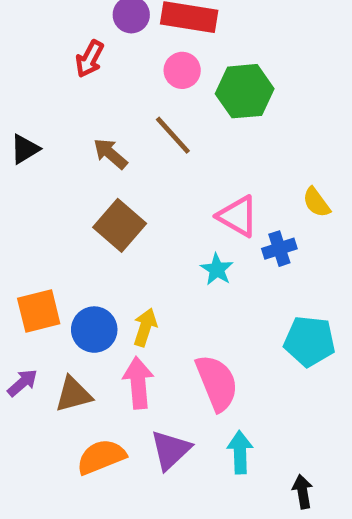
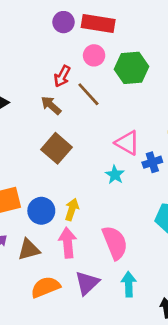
red arrow: (90, 59) -> (62, 76), moved

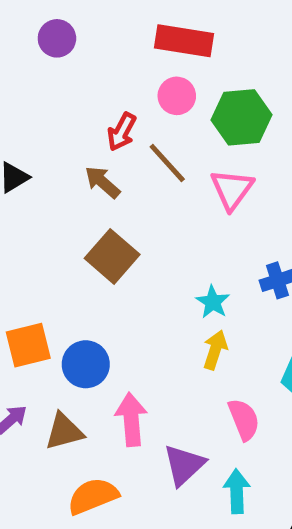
purple circle: (64, 22) -> (57, 38), moved
pink triangle: (127, 143) -> (232, 189), moved, turned 36
yellow arrow: (72, 209) -> (215, 350), moved
pink semicircle: (115, 243) -> (244, 419), moved, size x0.7
purple triangle: (87, 283) -> (184, 465), moved

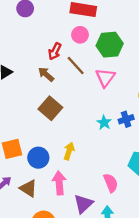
cyan star: (213, 302) -> (104, 123), moved
yellow arrow: (215, 350) -> (69, 151), moved
brown triangle: (64, 431) -> (28, 188), turned 48

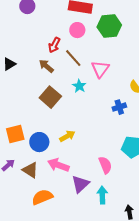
green hexagon: (110, 45) -> (109, 26), moved
cyan star: (104, 123) -> (79, 86), moved
yellow arrow: (69, 151) -> (67, 136), turned 42
pink arrow: (59, 183) -> (58, 165), turned -65

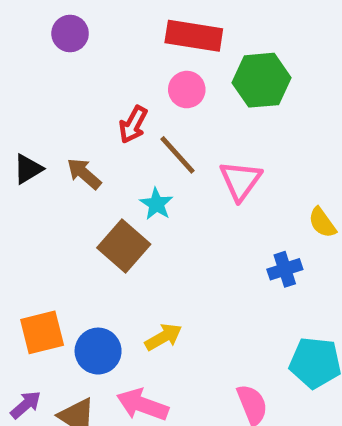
brown arrow: (46, 66) -> (84, 174), moved
cyan star: (79, 86) -> (156, 204), moved

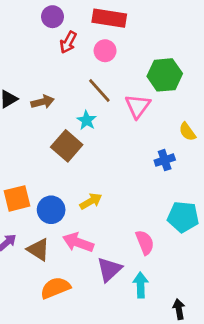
purple circle: (70, 33) -> (53, 17), moved
green hexagon: (262, 80) -> (165, 75), moved
red arrow: (133, 125) -> (68, 42), moved
brown arrow: (84, 174) -> (43, 102), turned 125

